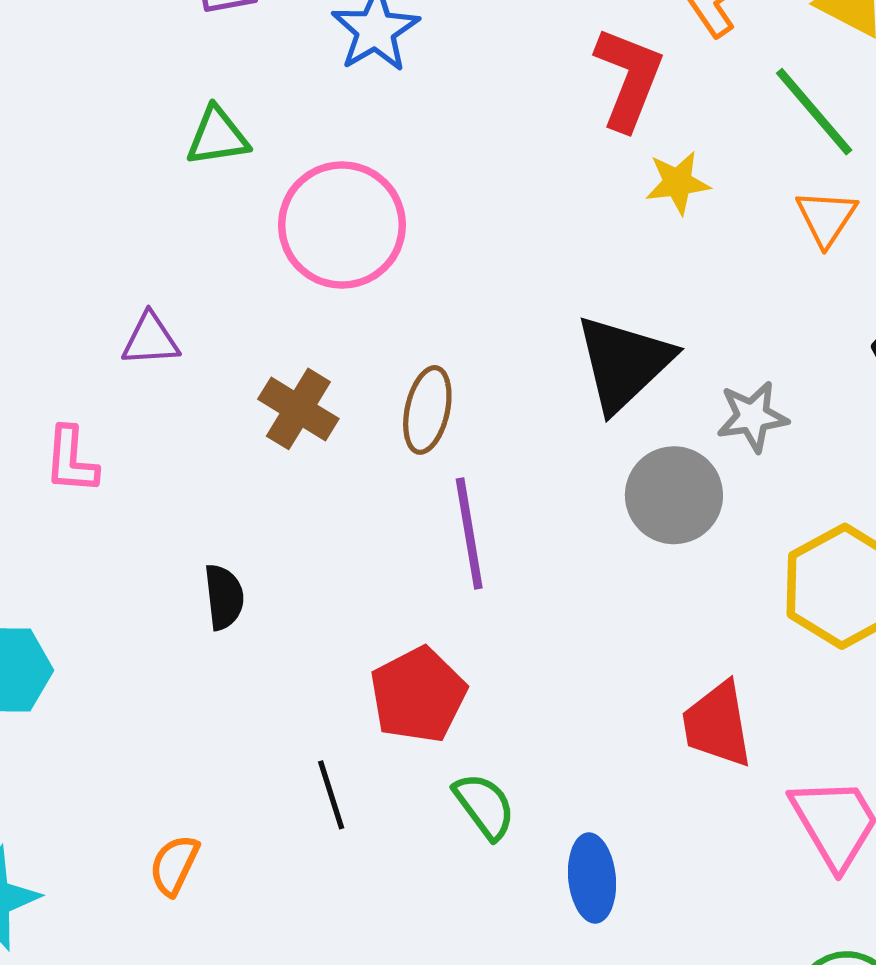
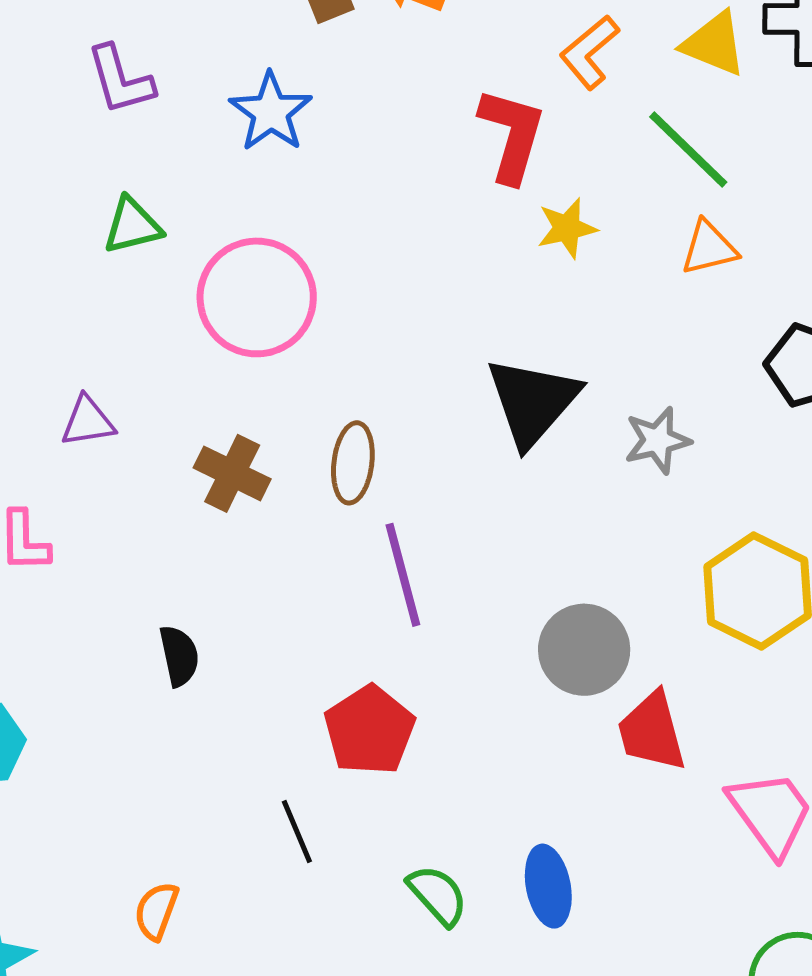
orange triangle: (826, 218) -> (709, 248), turned 48
gray circle: (674, 495) -> (584, 650), moved
green semicircle: (484, 806) -> (438, 895), moved

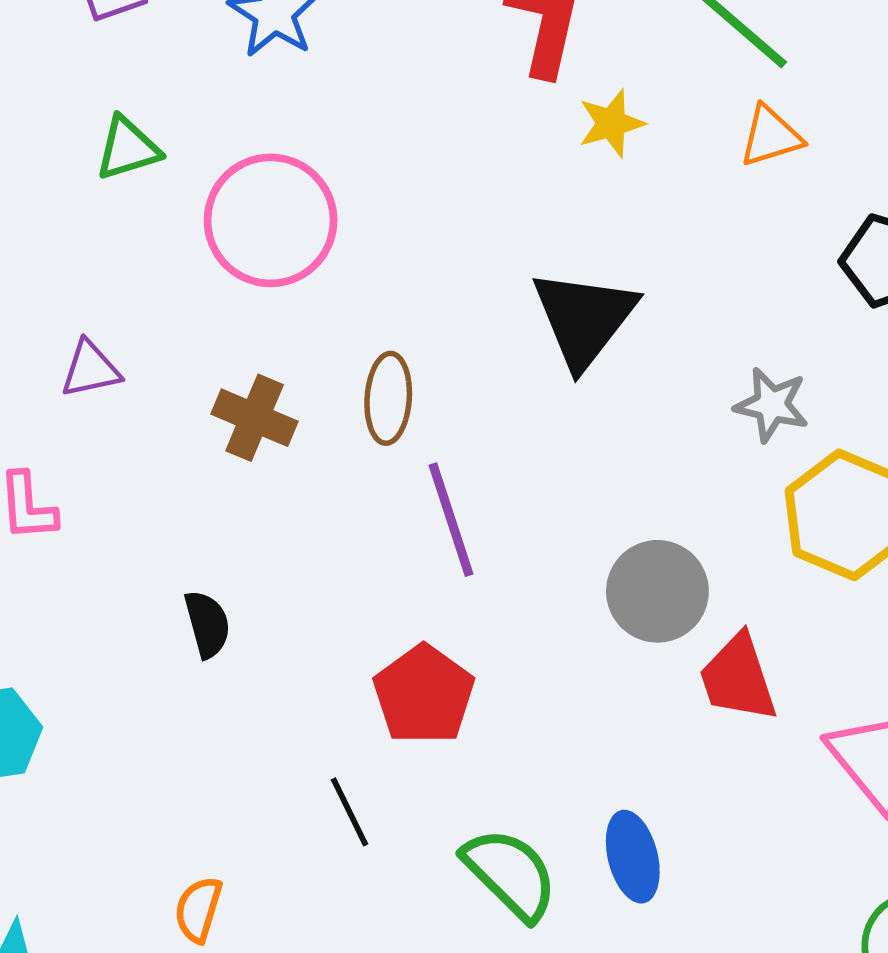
gray star: (658, 440) -> (772, 405), moved, turned 30
green semicircle: (438, 895) -> (510, 874), size x1.4

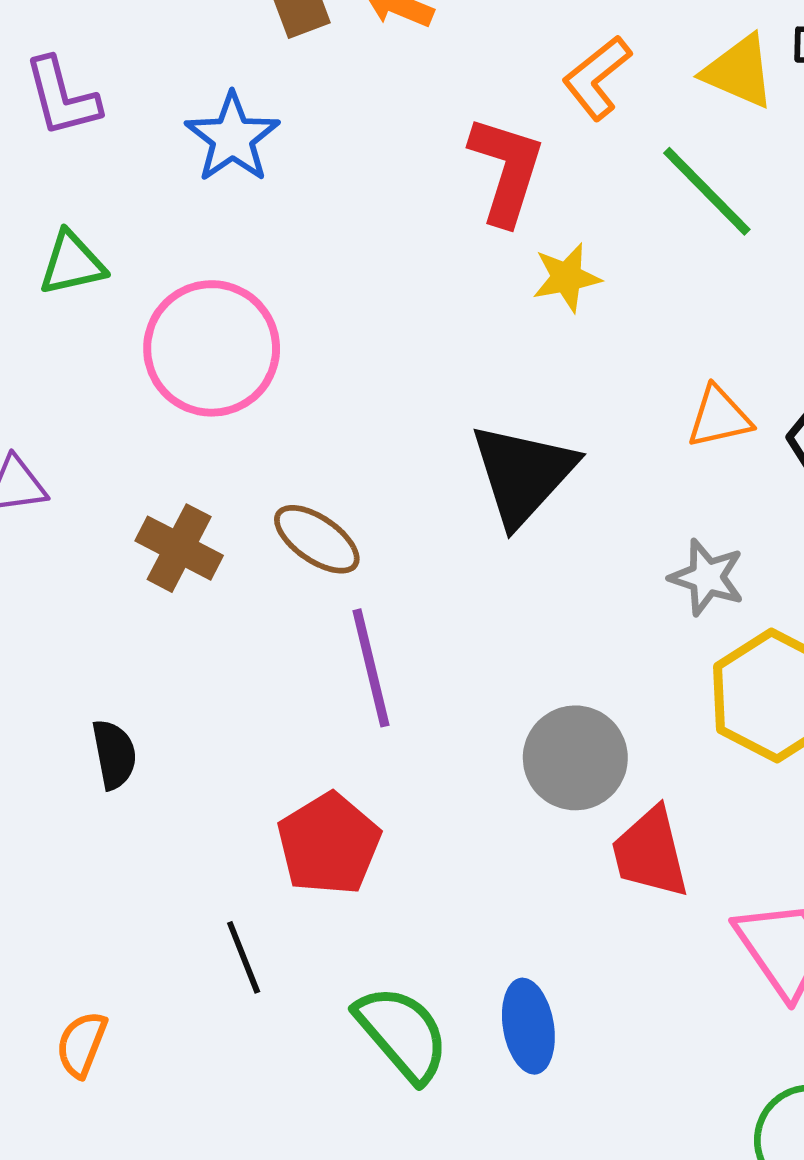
orange triangle: (771, 136) -> (719, 417), moved
brown ellipse: (388, 398) -> (317, 539), turned -64

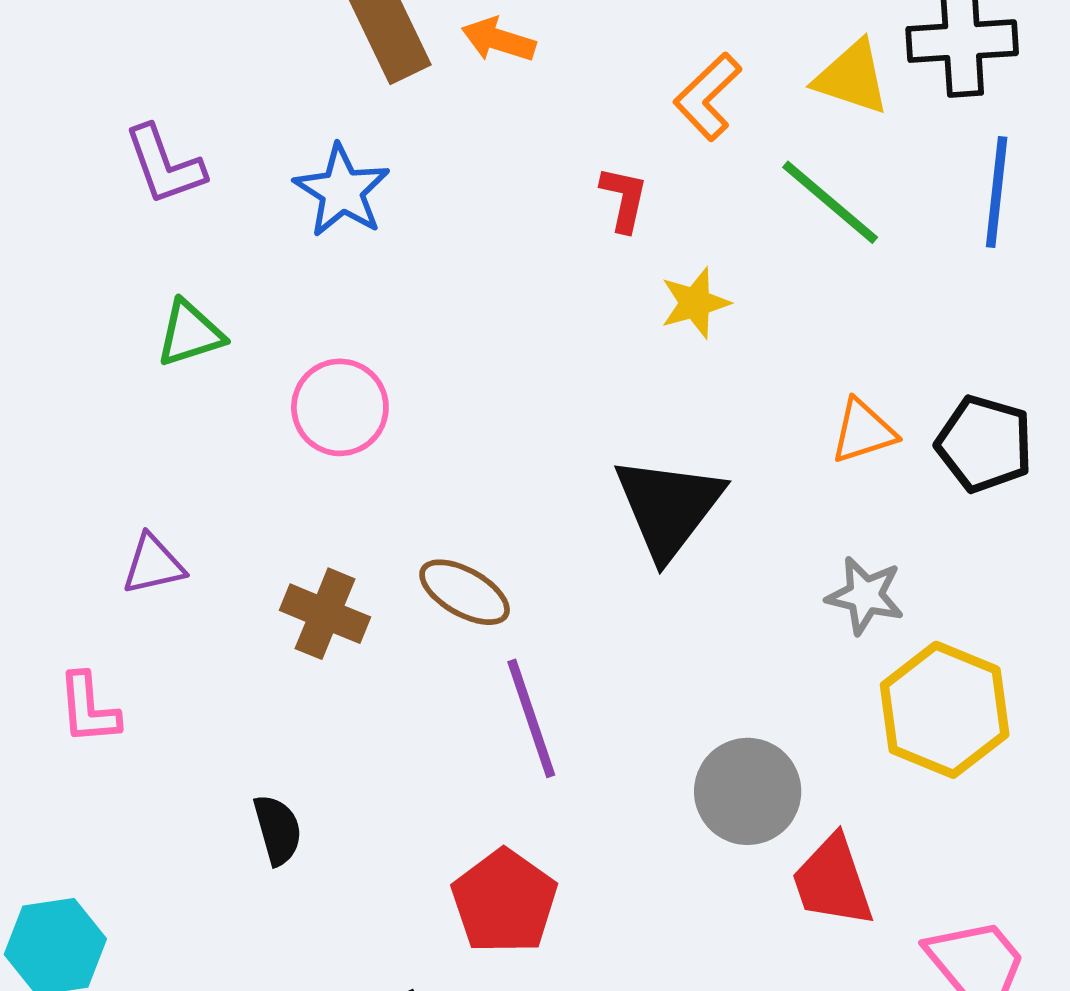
red L-shape: (506, 170) -> (624, 199), size x0.6
pink circle: (212, 348) -> (340, 407), size x0.7

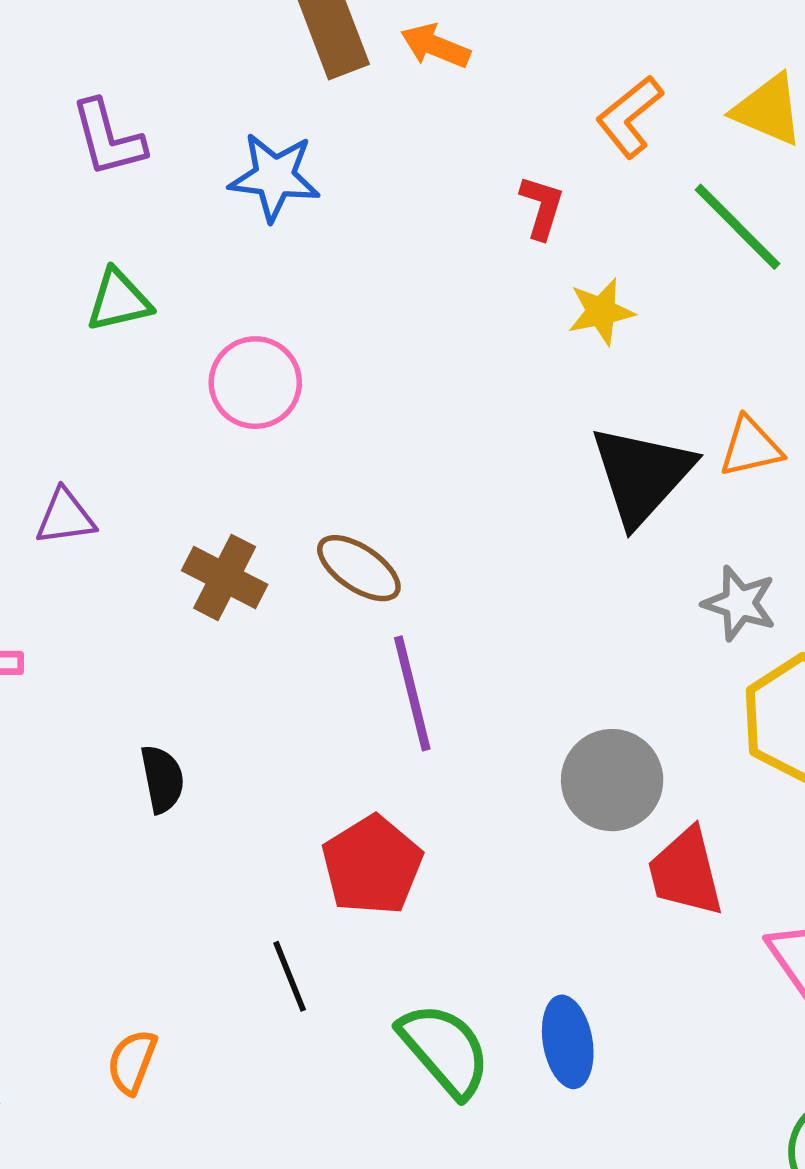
blue star: (342, 191) -> (275, 177), turned -30
black triangle: (668, 507) -> (642, 475), moved

